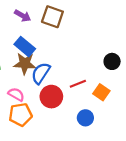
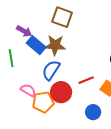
purple arrow: (23, 16) -> (24, 31), moved
brown star: (25, 64) -> (55, 45), moved
orange pentagon: (20, 115) -> (43, 102), moved

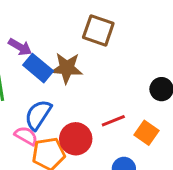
brown square: (62, 17) -> (98, 30), moved
blue semicircle: (51, 70) -> (38, 115), moved

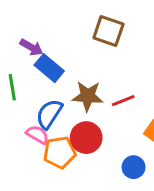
brown star: (67, 68) -> (88, 96), moved
red line: (113, 121) -> (123, 101), moved

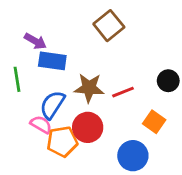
brown square: (108, 31) -> (109, 26), turned 32
blue rectangle: (49, 68) -> (52, 61), turned -32
blue circle: (134, 167) -> (133, 156), size x1.4

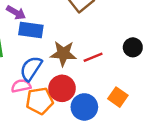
orange square: (154, 122) -> (118, 97), moved
pink semicircle: (41, 125) -> (21, 86), turned -42
blue circle: (133, 156) -> (84, 107), moved

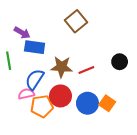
blue circle: (84, 107) -> (87, 103), moved

